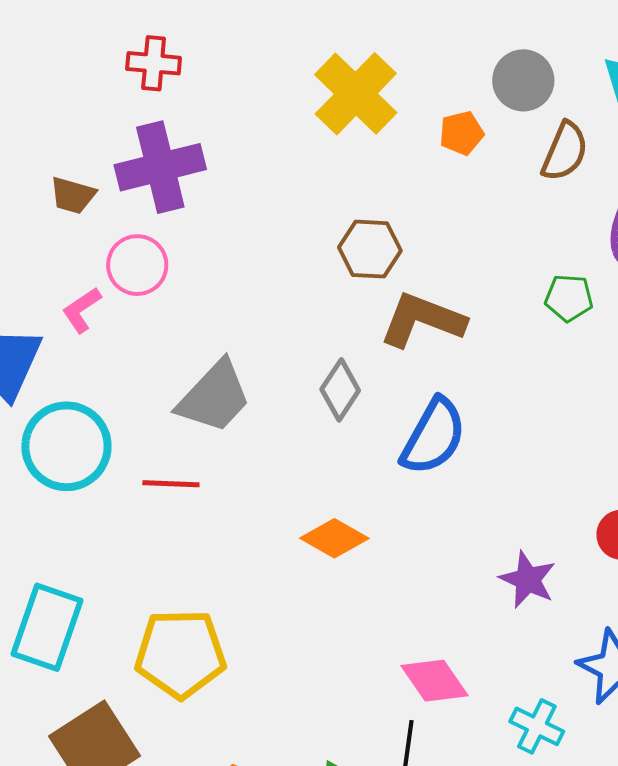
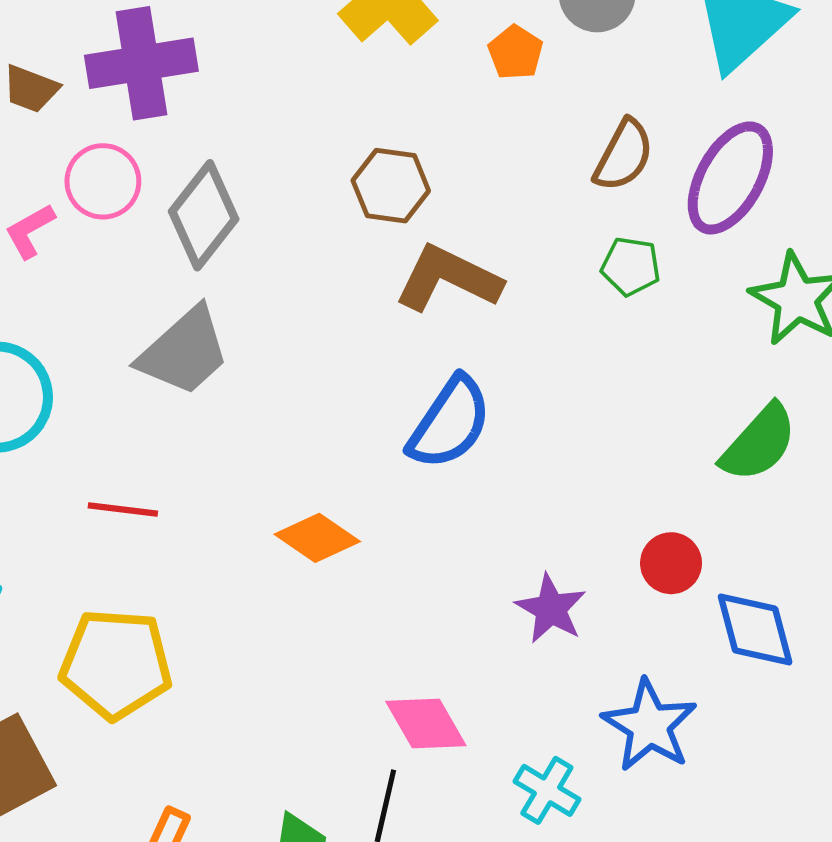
orange pentagon: (461, 133) -> (515, 52), turned -30
brown semicircle: (565, 151) -> (624, 155), moved
gray diamond: (340, 390) -> (204, 215), moved, size x1.4
red line: (171, 484) -> (123, 510), moved

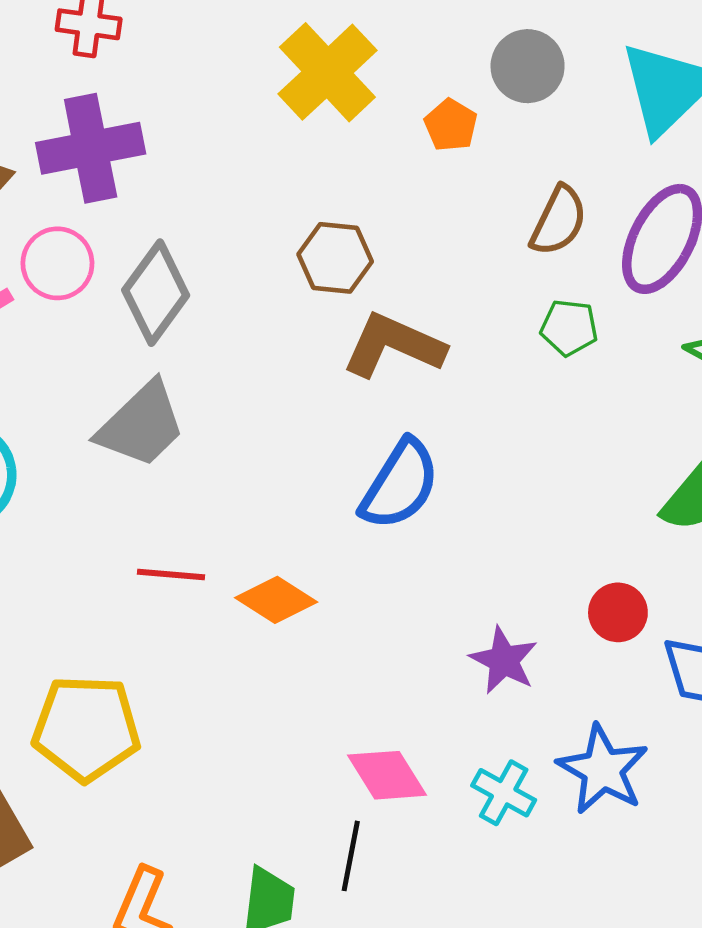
red line: (123, 510) -> (171, 575), moved
cyan cross: (547, 790) -> (504, 793), moved

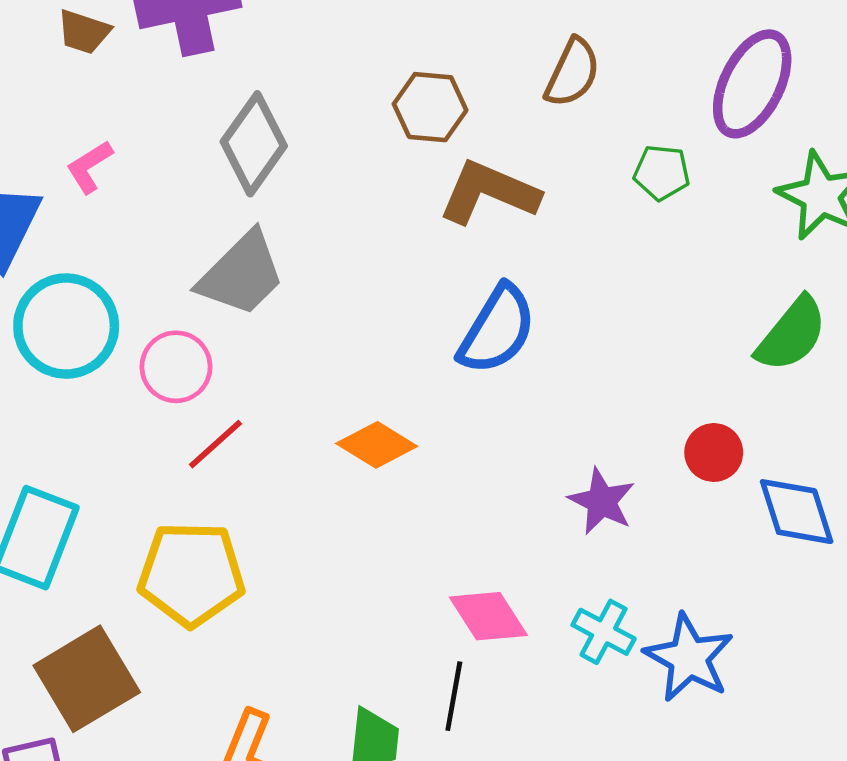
brown semicircle: (559, 221) -> (573, 73), moved
pink circle: (57, 263) -> (176, 367), moved
red line: (171, 575) -> (215, 444), moved, turned -46
blue star: (603, 769) -> (689, 658), moved

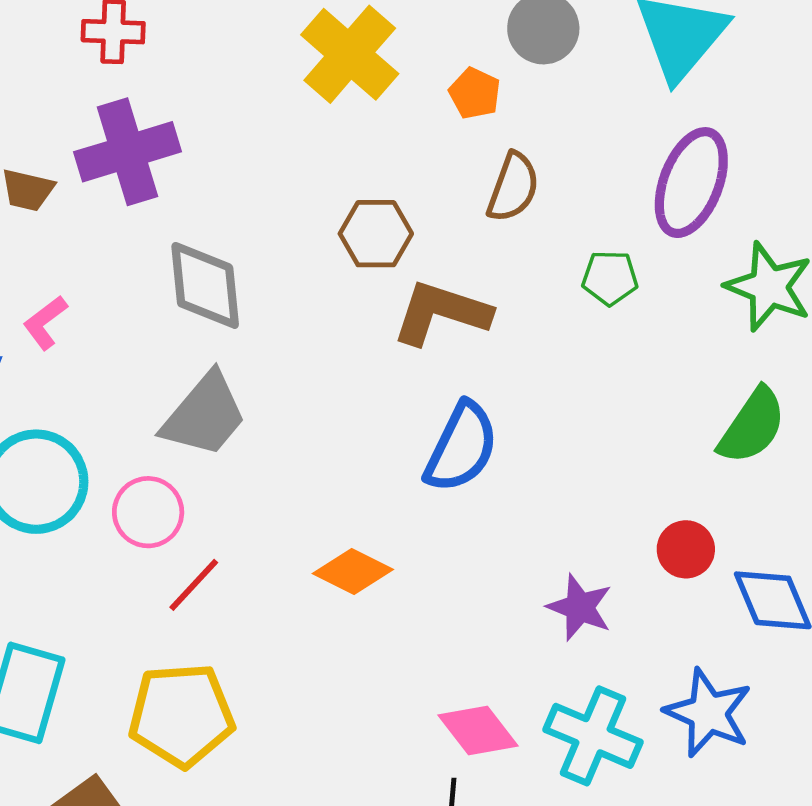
gray diamond: (254, 144) -> (205, 285), turned -36
cyan cross: (604, 632) -> (593, 736), size x1.5
blue star: (689, 658) -> (708, 713), moved

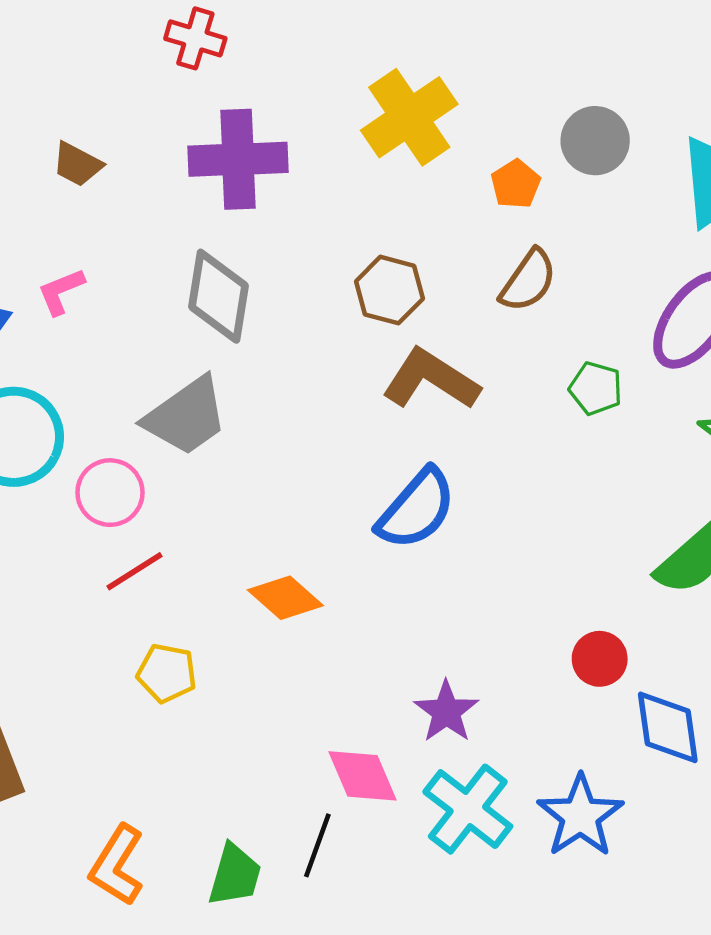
purple cross: (127, 152) -> (238, 159), moved
purple star: (580, 607) -> (446, 712), moved
yellow pentagon: (181, 715) -> (167, 673), moved, size x0.6

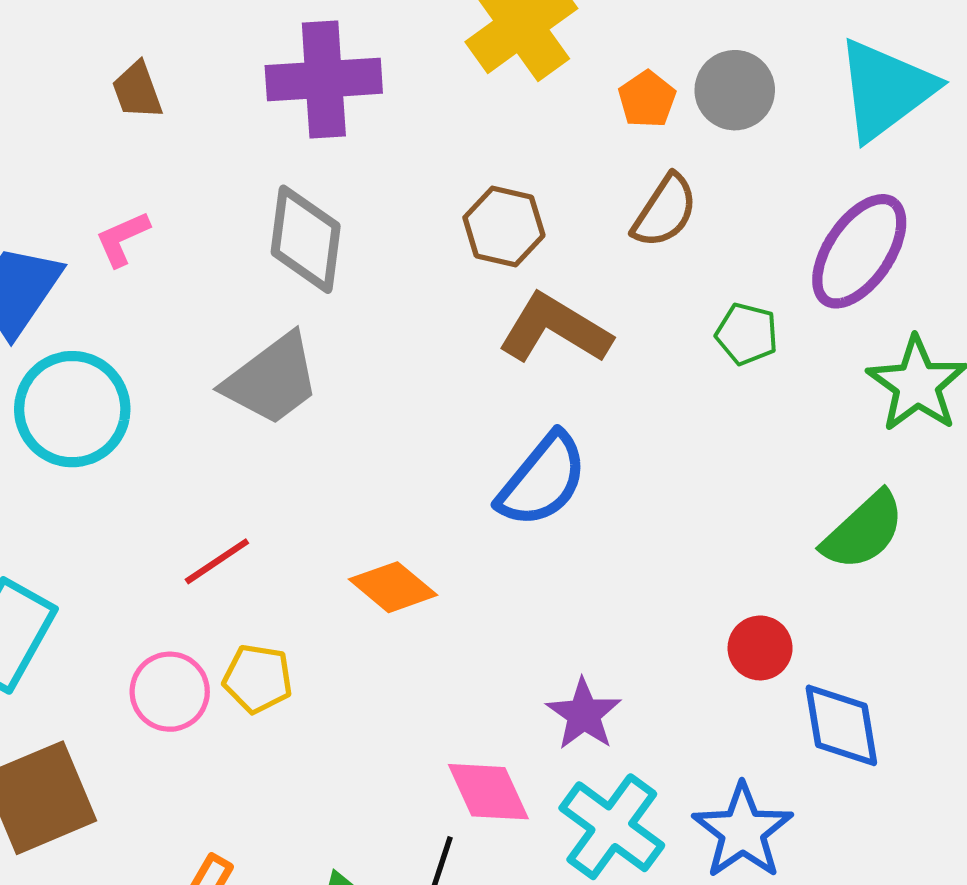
gray circle: (595, 141) -> (735, 90), moved
brown trapezoid: (77, 164) -> (137, 90), turned 44
pink circle: (110, 493) -> (170, 692), moved

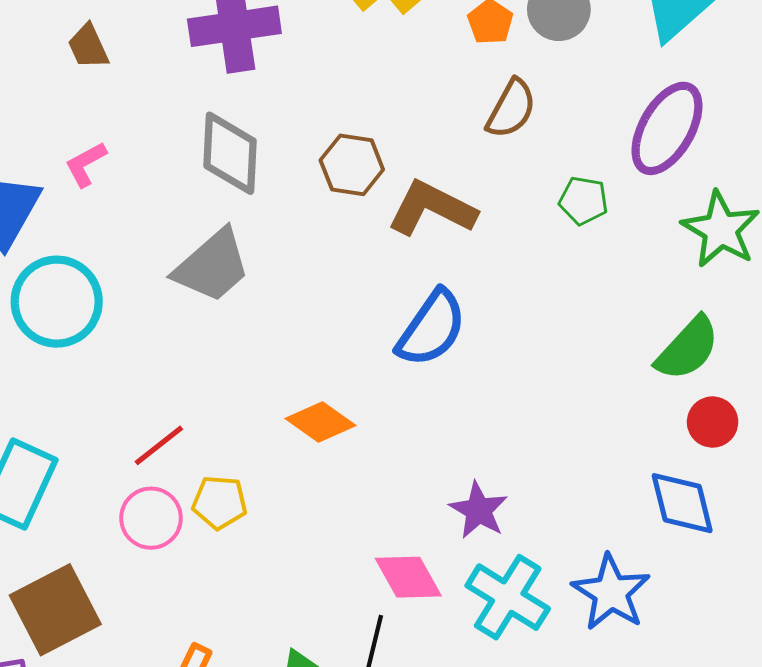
brown hexagon: (504, 226) -> (352, 165), moved
red line: (217, 561) -> (159, 445), moved
red circle: (760, 648) -> (713, 422), moved

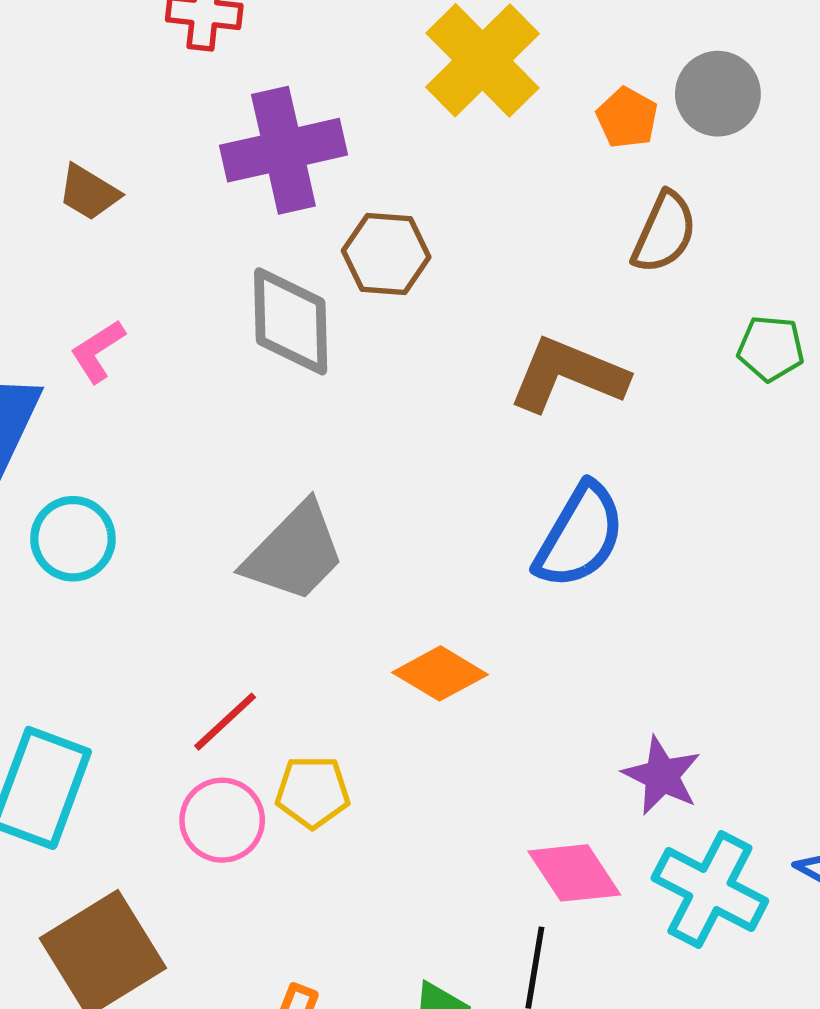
brown trapezoid: (88, 47) -> (89, 193), turned -30
brown hexagon: (352, 165) -> (386, 254), moved
gray trapezoid: (212, 266) -> (294, 552), moved
cyan circle: (57, 302) -> (73, 539), size x0.7

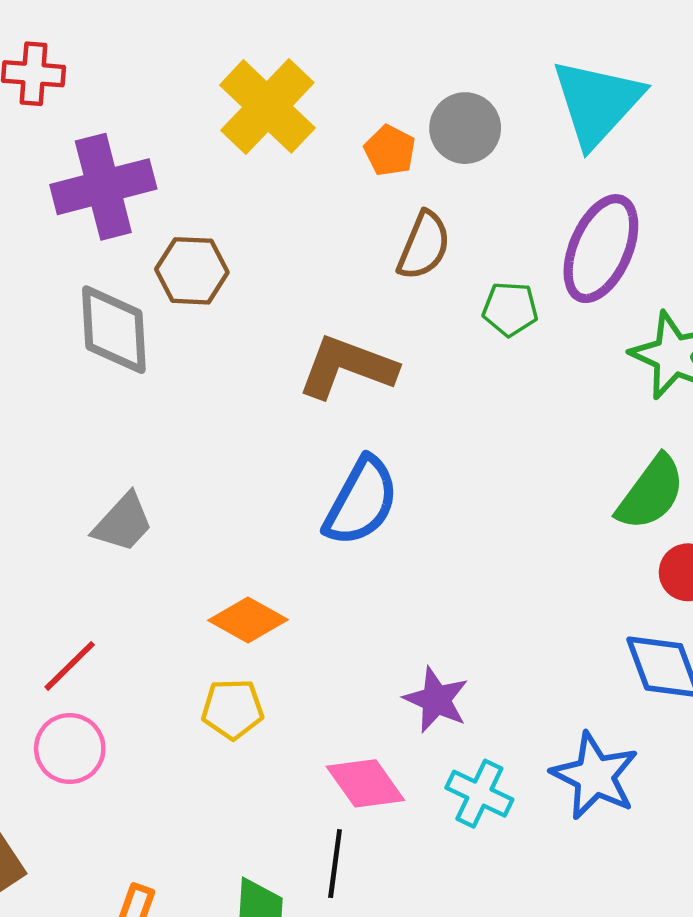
green pentagon: (771, 348) -> (510, 309), moved
gray trapezoid: (294, 552) -> (123, 523), size x0.7
yellow pentagon: (313, 792) -> (233, 709), moved
cyan cross: (710, 889) -> (479, 794), size x0.7

